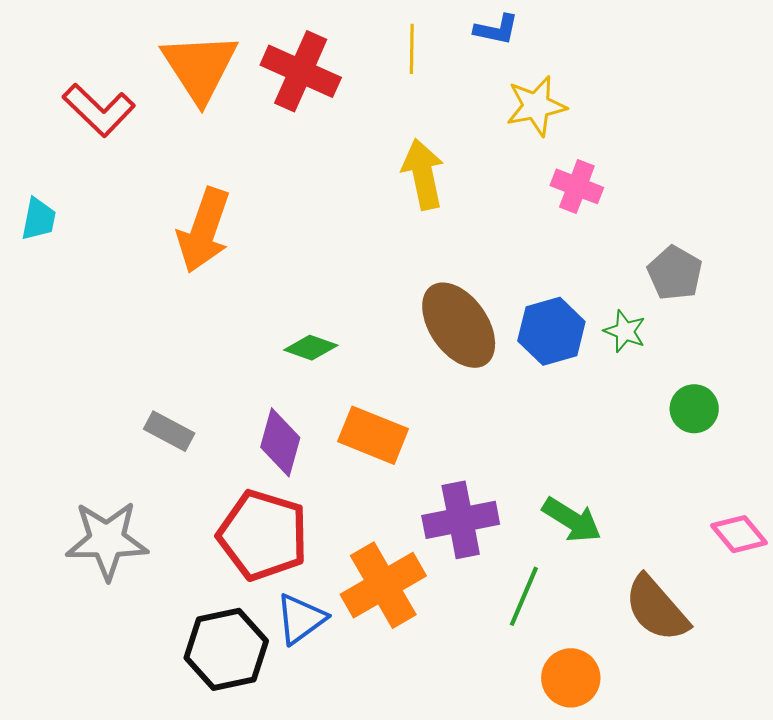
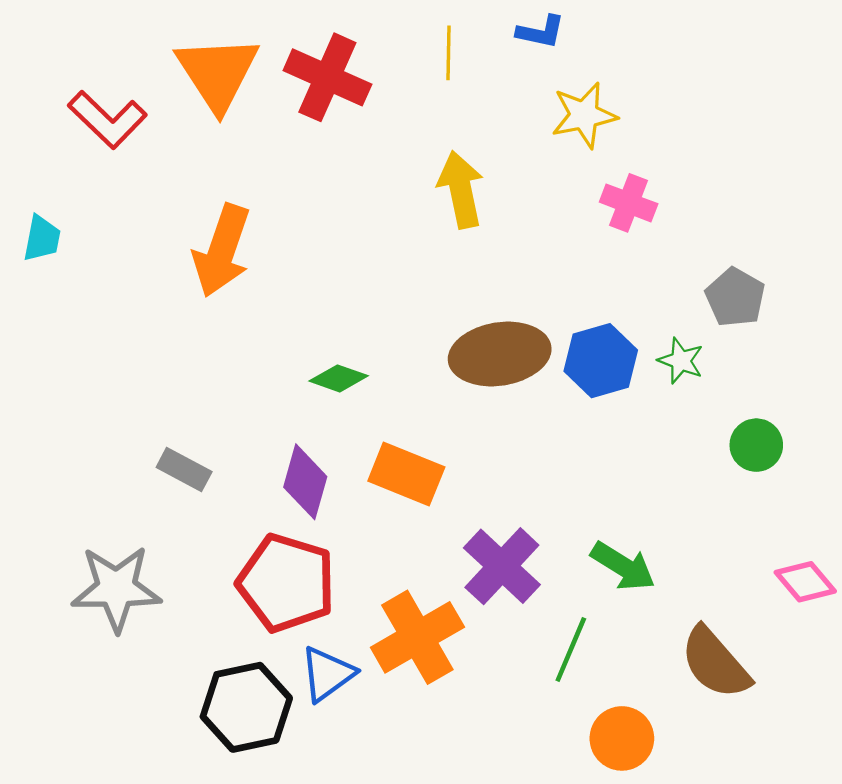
brown ellipse: (459, 325) -> (500, 354), turned -64
purple cross: (461, 520) -> (502, 566), turned -36

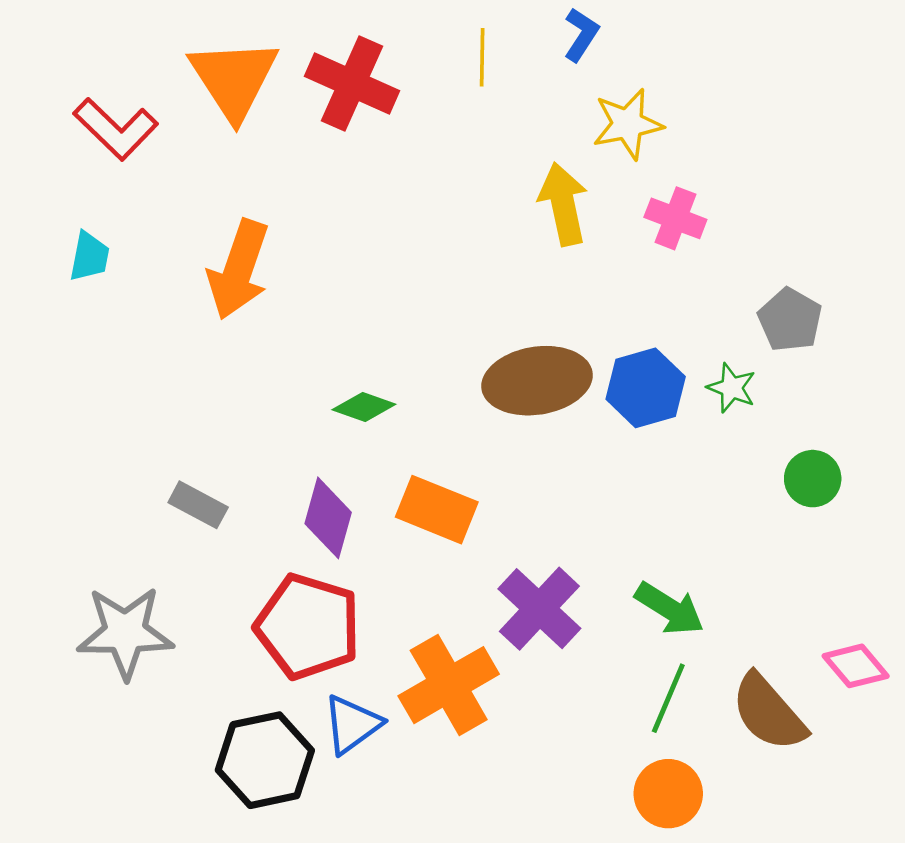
blue L-shape: (541, 32) -> (581, 35), turned -69
yellow arrow: (461, 190) -> (563, 204), moved
cyan trapezoid: (42, 238) -> (89, 257), moved
pink diamond: (805, 582) -> (856, 666), moved
green line: (571, 650) -> (668, 698), moved

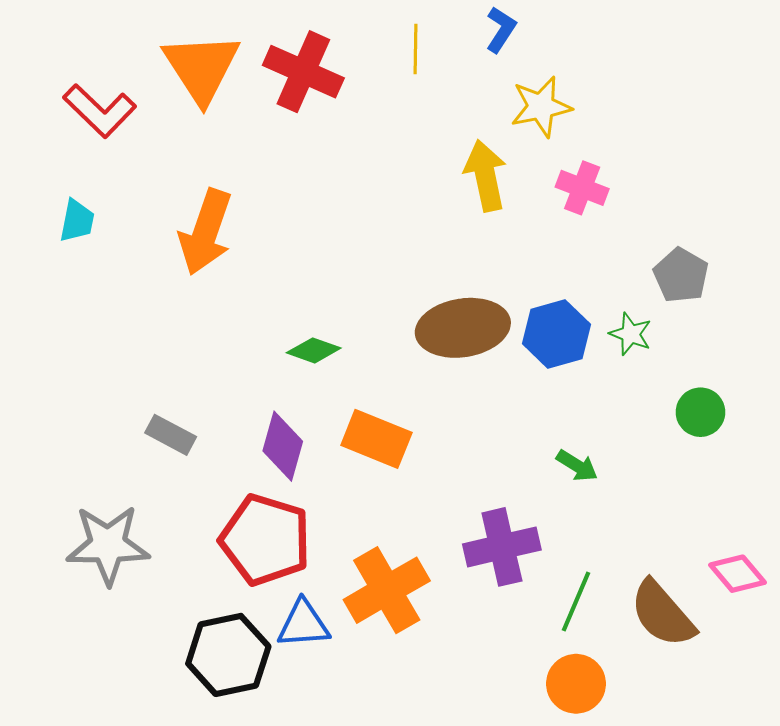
purple cross: (539, 609) -> (502, 547), moved, turned 34
green arrow: (669, 609) -> (577, 466), moved, size x0.7
blue triangle: (352, 724) -> (303, 624), turned 32

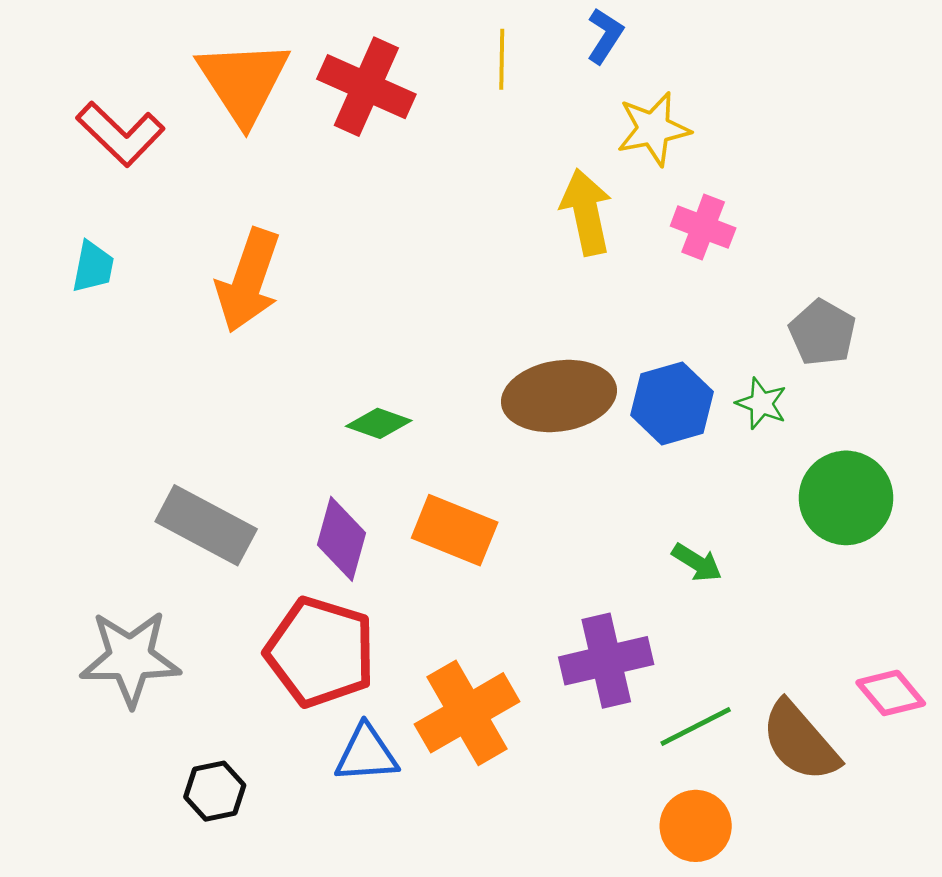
green circle: (700, 412) -> (846, 498), size x1.6
gray rectangle: (171, 435) -> (206, 525), size x1.6
green line: (576, 601) -> (696, 727), turned 40
black hexagon: (228, 655) -> (215, 791), moved, size x0.6

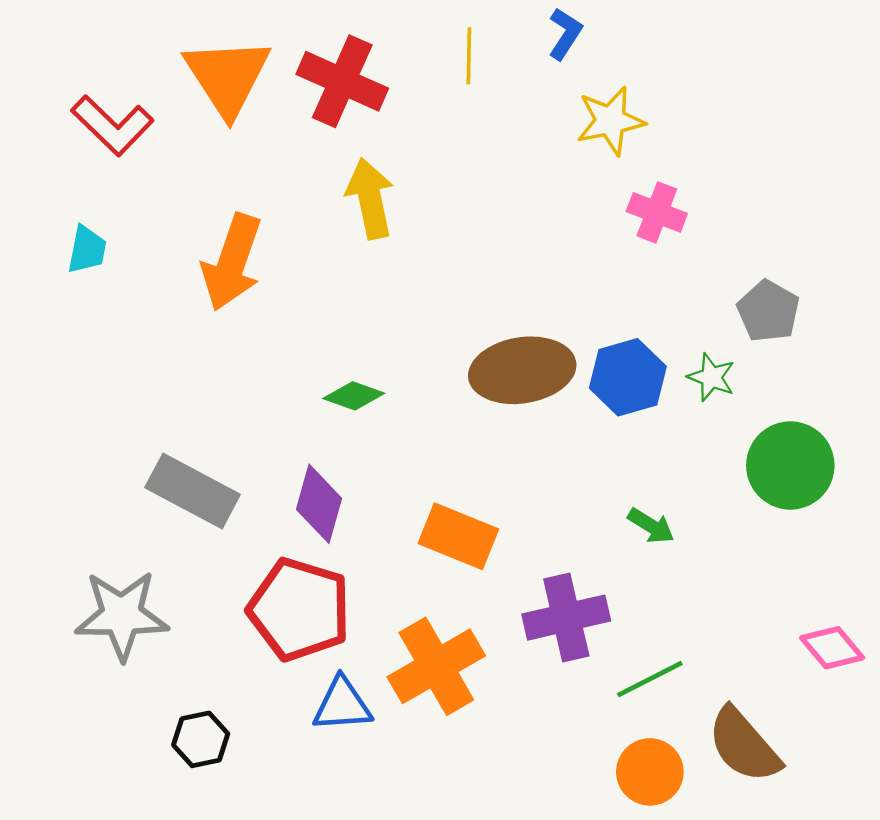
yellow arrow: (586, 212) -> (370, 199), moved
orange rectangle: (455, 530) -> (458, 536), moved
brown semicircle: (800, 741) -> (744, 745), moved

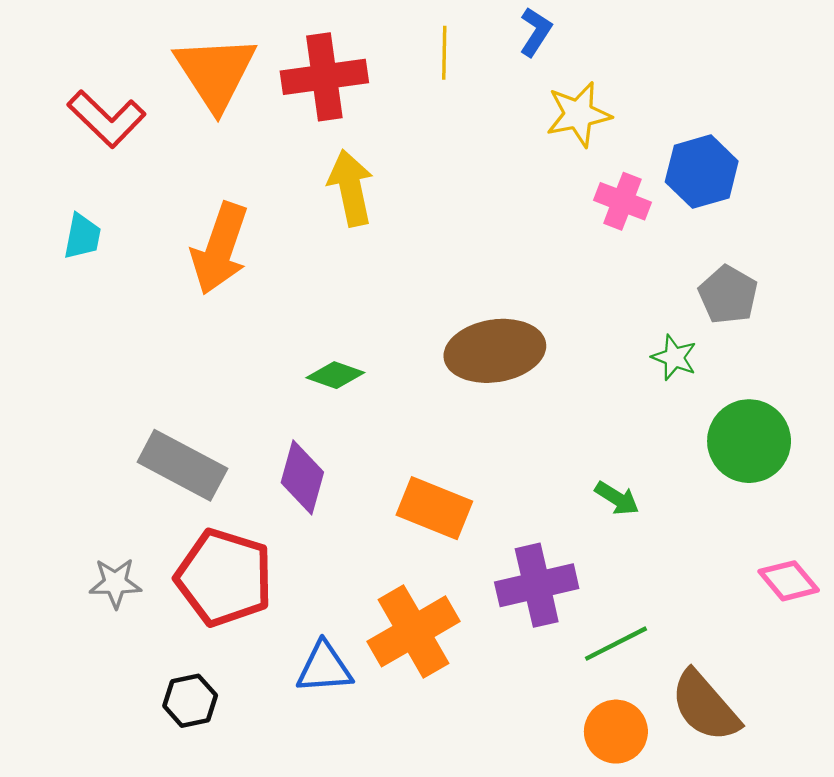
red cross: (342, 81) -> (324, 77), turned -32
blue hexagon: (628, 377) -> (702, 172), moved
red pentagon: (299, 609) -> (224, 578), moved
gray star: (122, 615) -> (115, 583), size x0.6
pink diamond: (832, 648) -> (789, 581), moved

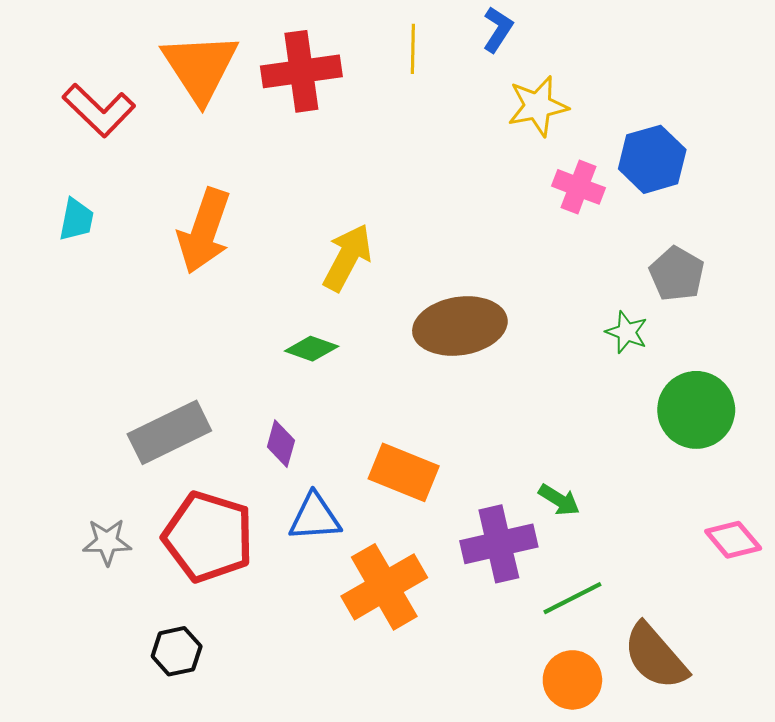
yellow arrow: (351, 188) -> (347, 257), moved, turned 40
gray rectangle: (182, 465) -> (169, 432), turned -54
purple diamond: (302, 477) -> (281, 444), size x0.7
green arrow: (617, 498) -> (559, 500), moved
blue triangle: (324, 668) -> (315, 517), moved

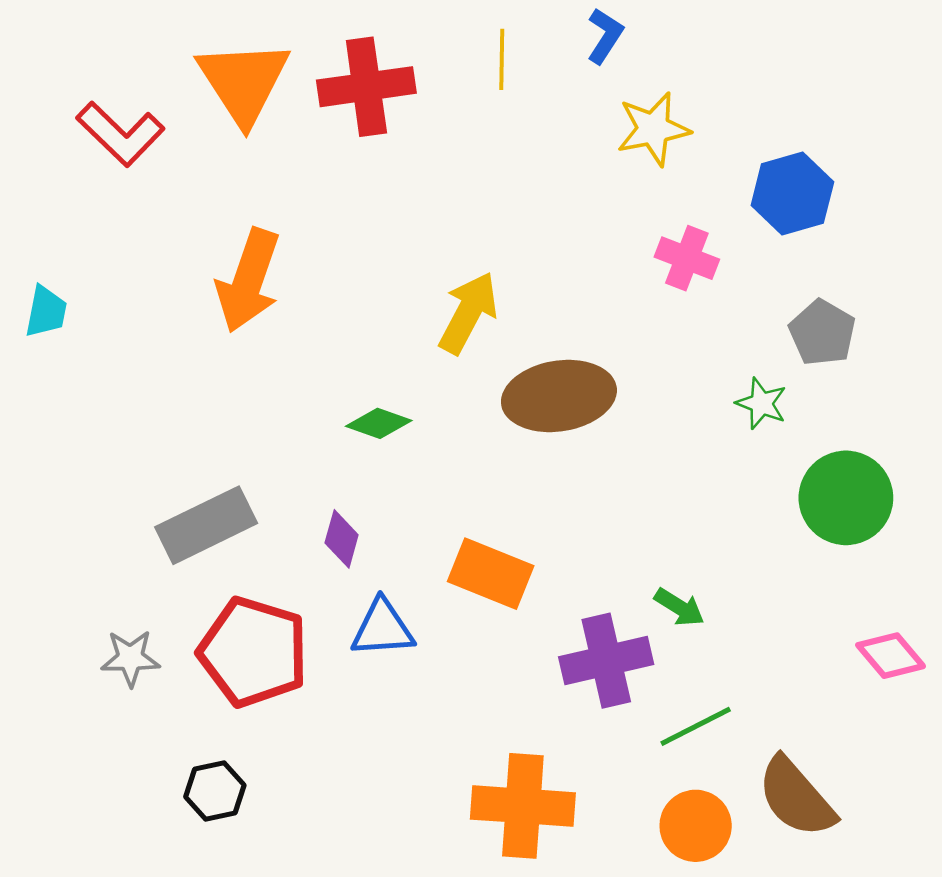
pink cross: (579, 187) -> (687, 258), moved
cyan trapezoid: (76, 220) -> (46, 312), moved
yellow arrow: (347, 257) -> (468, 313), moved
orange cross: (384, 587) -> (523, 806), moved, turned 34

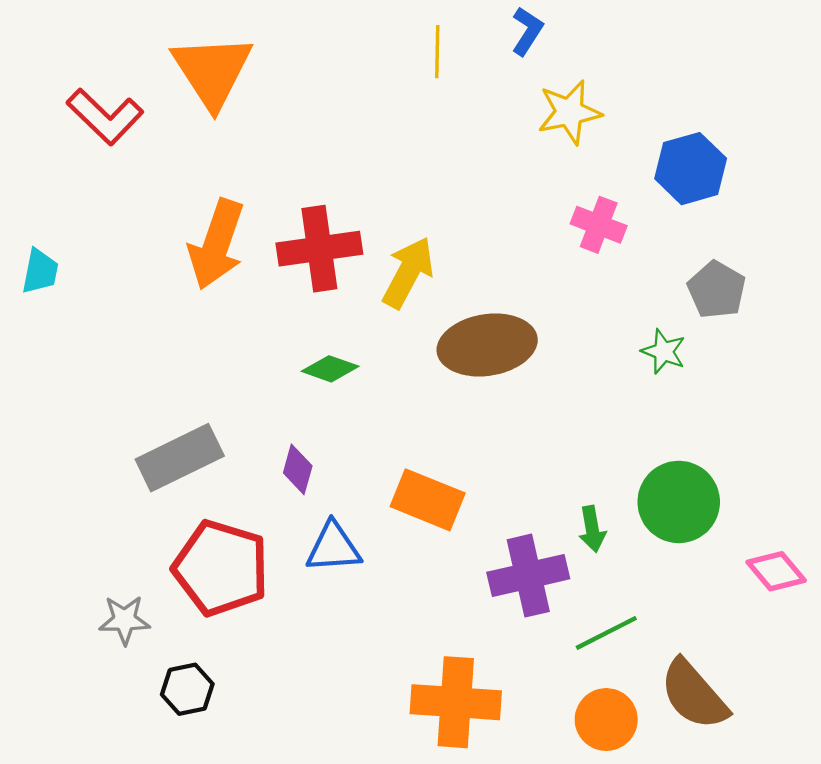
red cross: (366, 87) -> (319, 249), moved
green circle: (846, 498) -> (679, 502), moved
green arrow: (679, 607) -> (592, 529), turned 48
gray star: (130, 658) -> (124, 620), moved

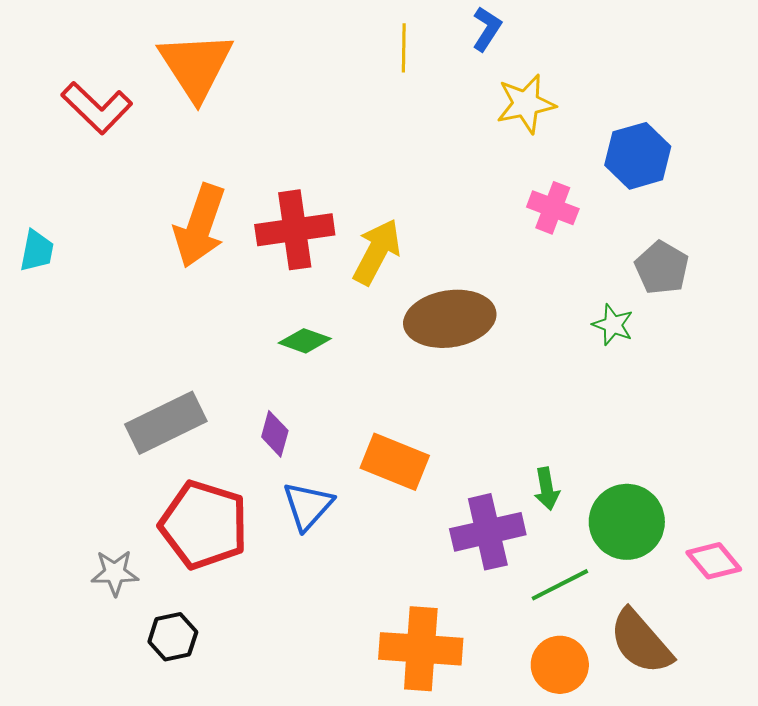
green circle: (679, 502) -> (627, 522), moved
blue triangle: (333, 547) -> (308, 506), turned -44
pink diamond: (776, 571) -> (714, 561), moved

